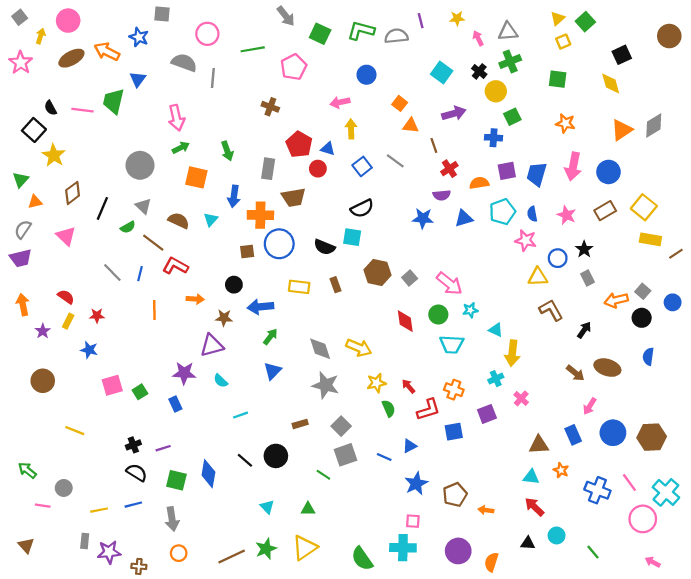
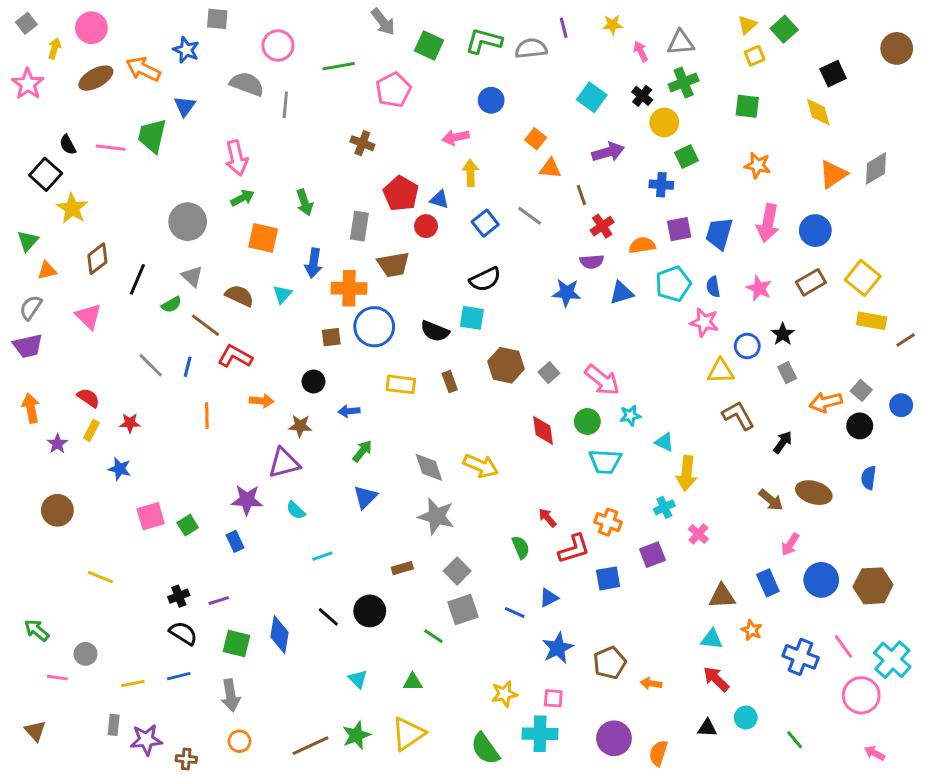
blue arrow: (260, 307) -> (349, 411), size x0.6
yellow star: (376, 383) -> (504, 694), moved

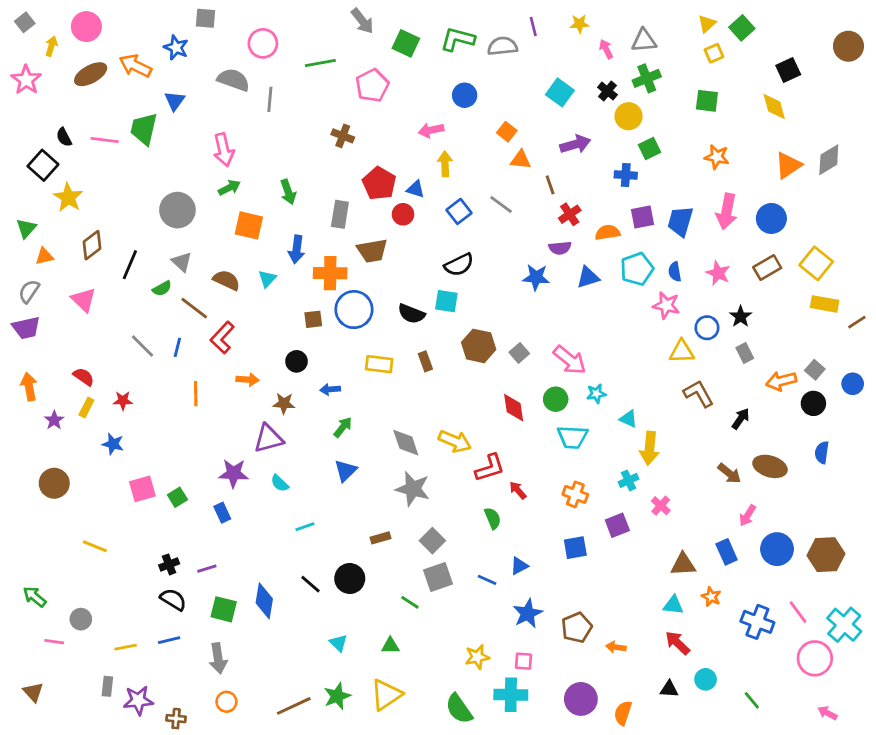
red L-shape: (235, 356) -> (222, 338), turned -76
red L-shape: (574, 549) -> (490, 468), moved

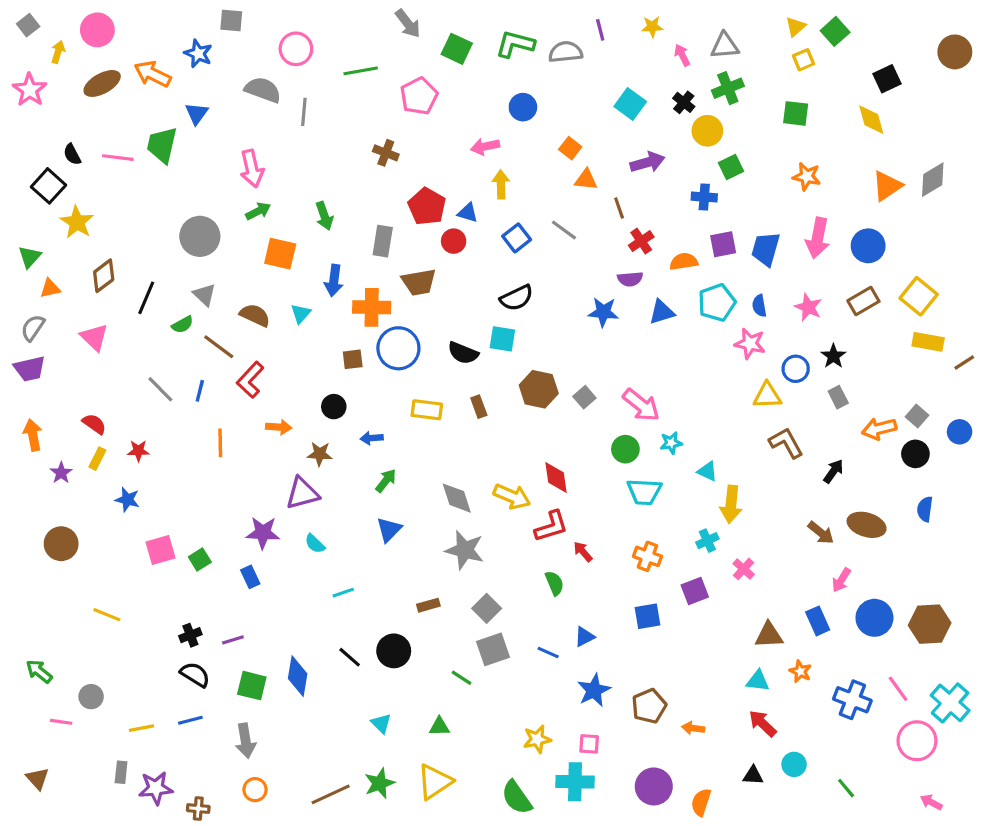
red diamond: (514, 408) -> (556, 478), moved

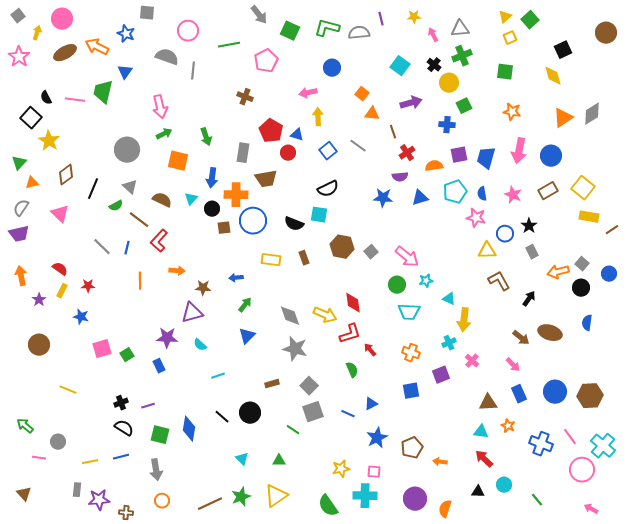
black circle: (334, 407) -> (212, 209), moved
pink arrow: (841, 580) -> (513, 365), moved, turned -77

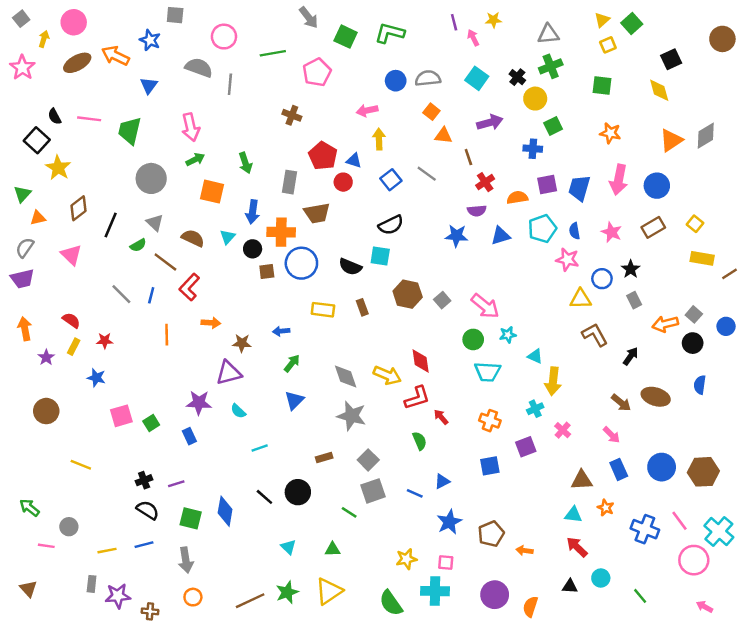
gray semicircle: (359, 33) -> (428, 78), moved
pink arrow: (433, 35) -> (473, 38), moved
green trapezoid: (103, 92) -> (130, 131), moved
yellow square: (583, 188) -> (695, 224), size x0.6

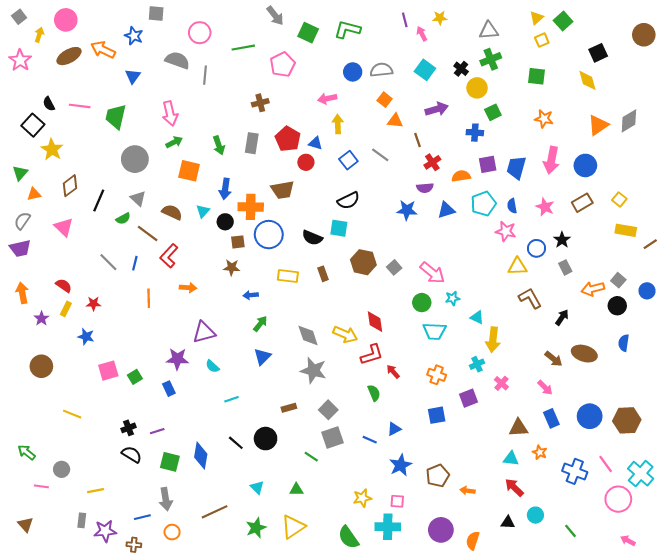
brown cross: (292, 115) -> (260, 103), turned -35
gray rectangle: (290, 182) -> (252, 143), moved
brown star: (242, 343) -> (232, 267), moved
blue line: (144, 545) -> (142, 517), moved
brown line: (250, 601) -> (215, 512), moved

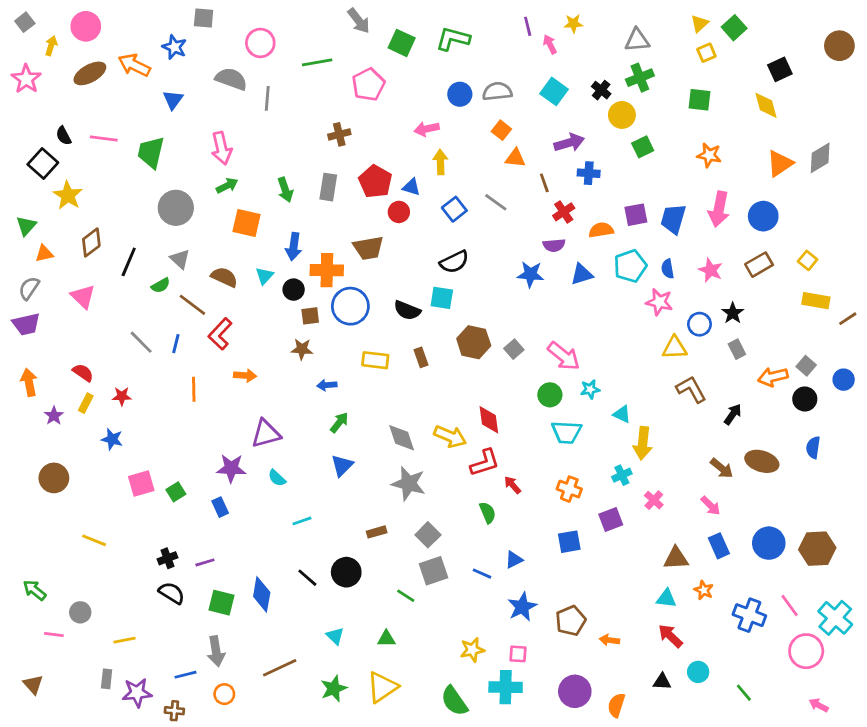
blue cross: (475, 133) -> (589, 173), moved

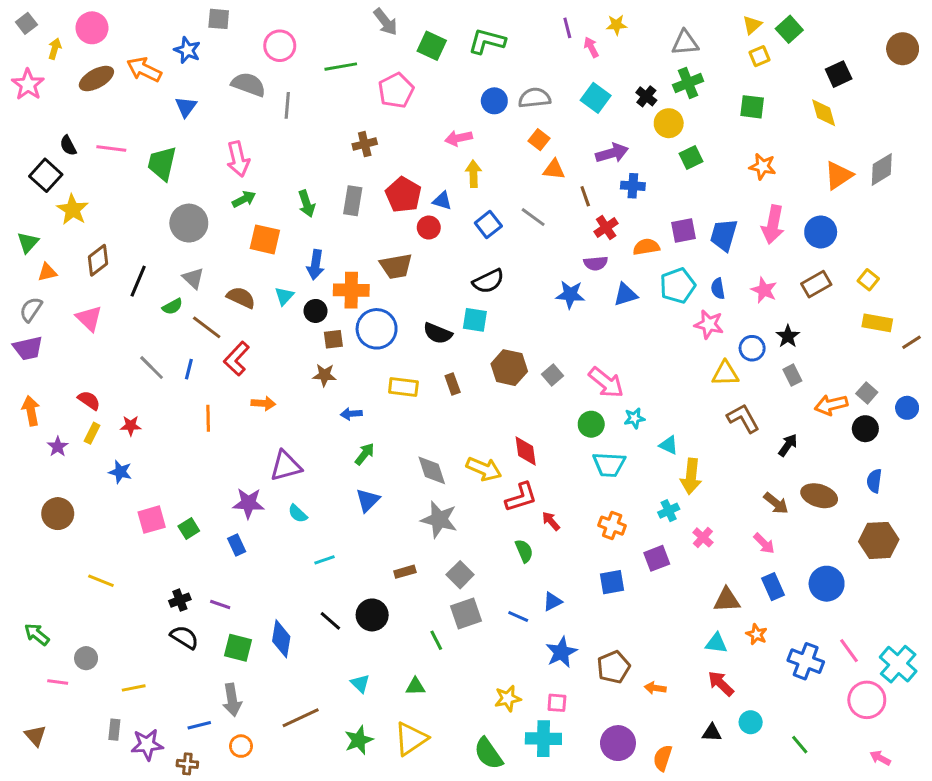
brown hexagon: (817, 549) -> (879, 540), moved
purple line: (205, 562) -> (220, 605), turned 36
green line: (406, 596) -> (436, 640), turned 30

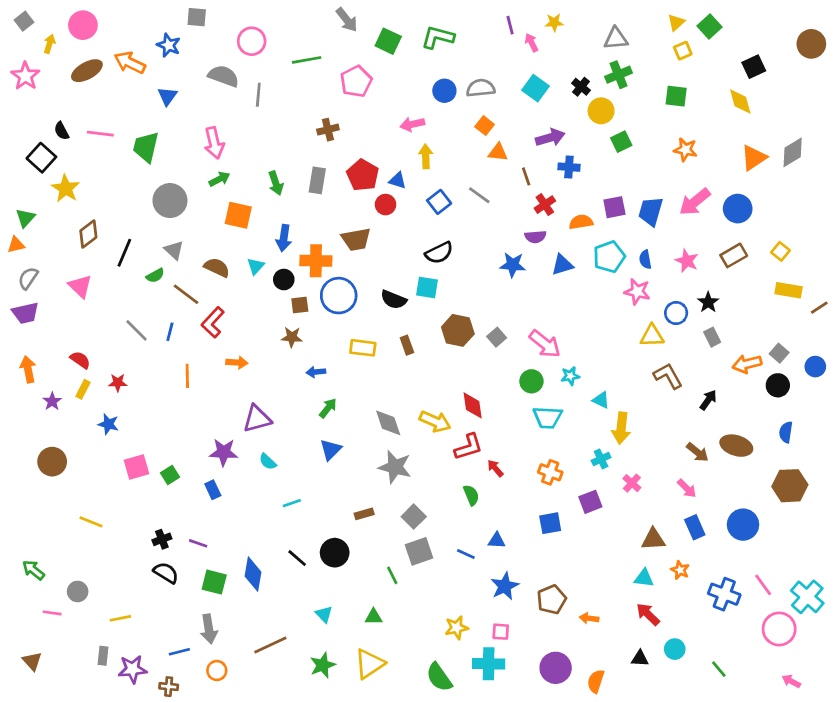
pink arrow: (773, 225) -> (695, 202), turned 40
orange triangle: (47, 272) -> (16, 245), moved
blue triangle: (552, 602) -> (497, 541), turned 30

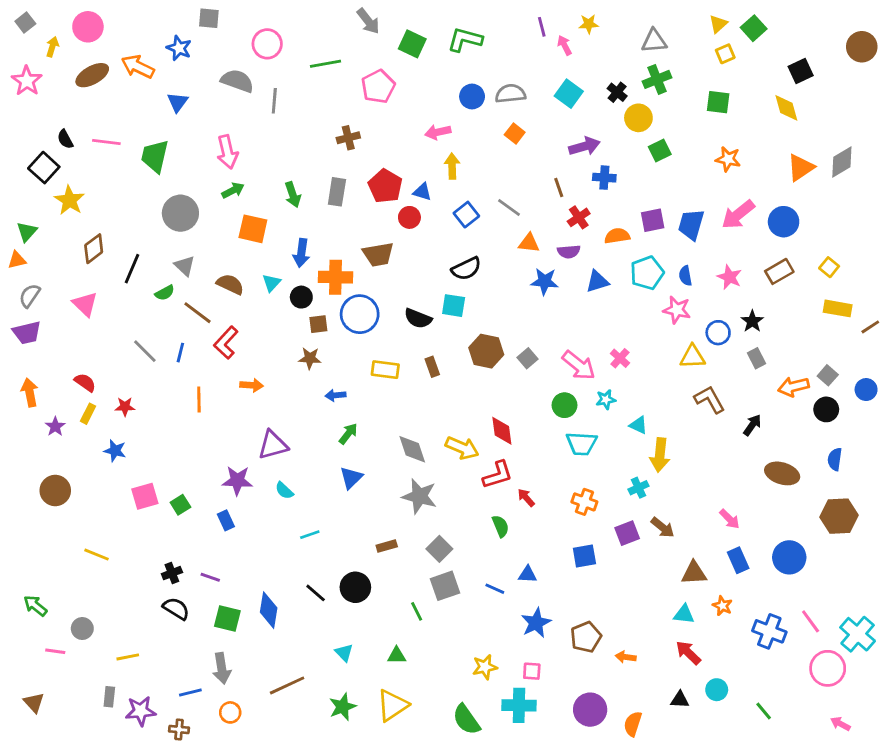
orange triangle: (498, 152) -> (529, 243), moved
brown arrow: (697, 452) -> (663, 528), moved
pink cross: (632, 483) -> (620, 358), moved

